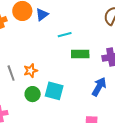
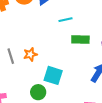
green circle: (33, 94) -> (38, 92), moved

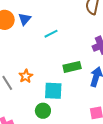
green rectangle: (80, 39) -> (72, 67), moved

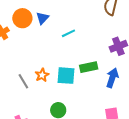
cyan square: (53, 91) -> (66, 76), moved

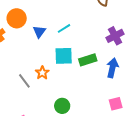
blue triangle: (42, 18) -> (39, 32), moved
cyan square: (66, 76) -> (64, 56), moved

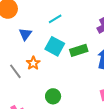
blue triangle: (39, 32) -> (25, 34), moved
cyan square: (64, 56) -> (55, 46), turned 30

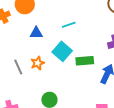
blue triangle: (25, 34) -> (36, 33), turned 40

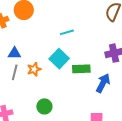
blue triangle: (36, 33) -> (15, 53), moved
gray line: (18, 67) -> (15, 72), turned 35

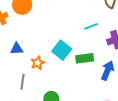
cyan line: (67, 32) -> (91, 26), moved
gray line: (15, 72) -> (22, 82), moved

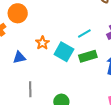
cyan line: (91, 26) -> (84, 34), moved
orange star: (38, 63) -> (42, 43), moved

